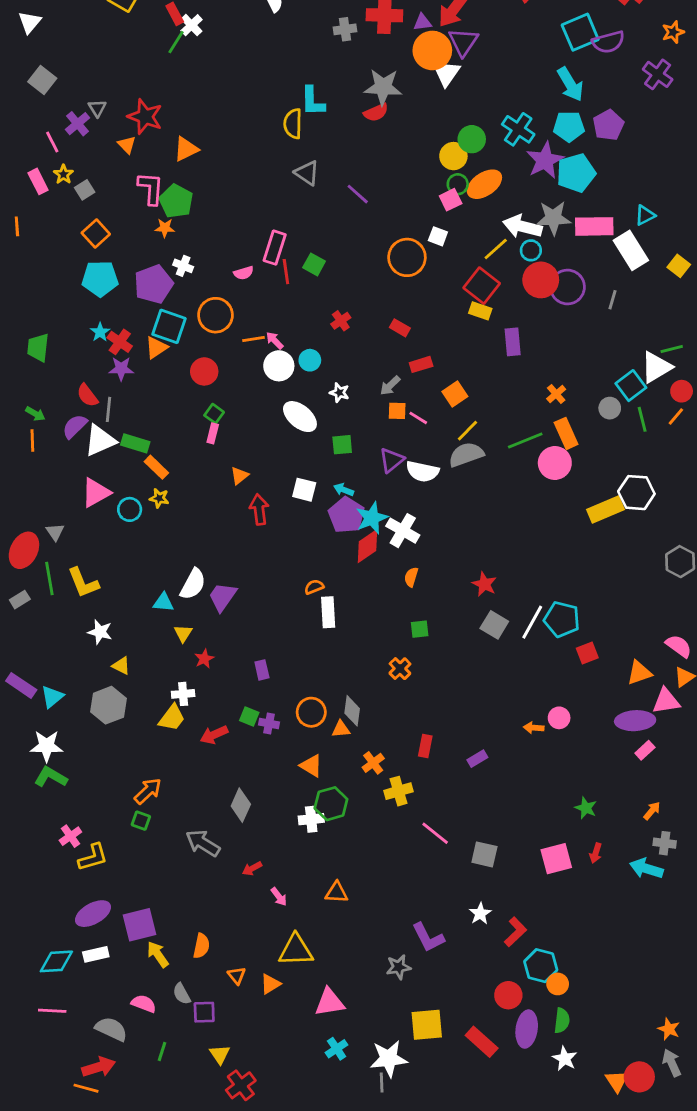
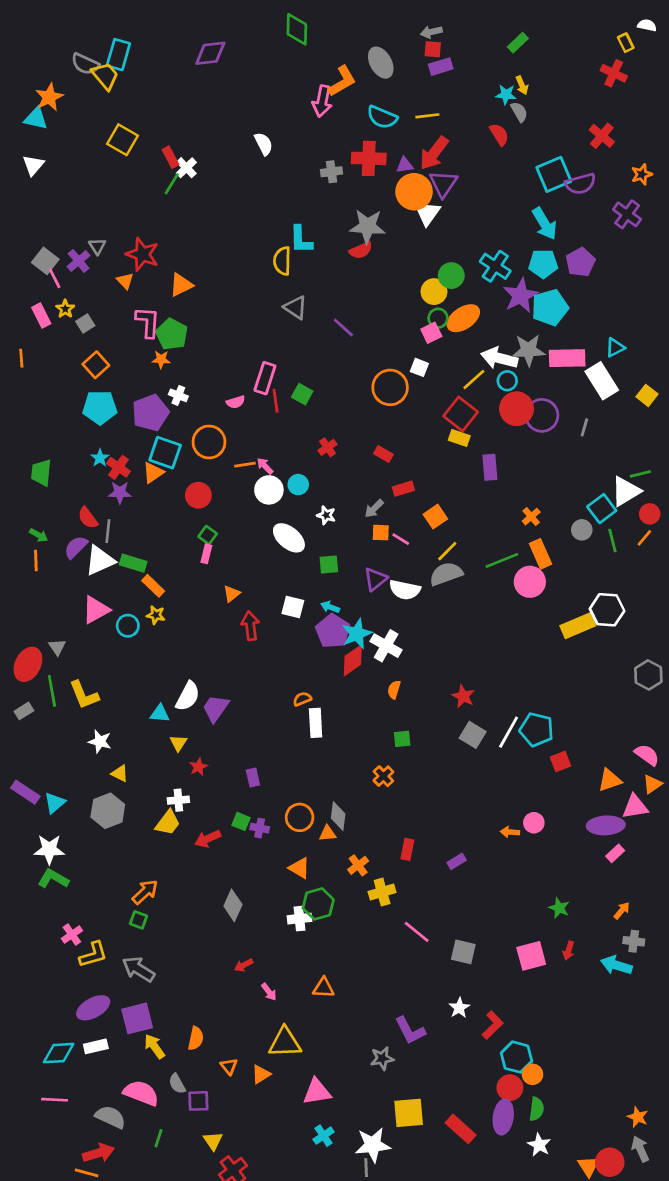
gray square: (42, 80) -> (45, 261), moved
gray arrow: (203, 843) -> (138, 969), moved
red circle: (508, 995) -> (510, 1088), moved
pink semicircle: (144, 1004) -> (141, 1093), size x1.5

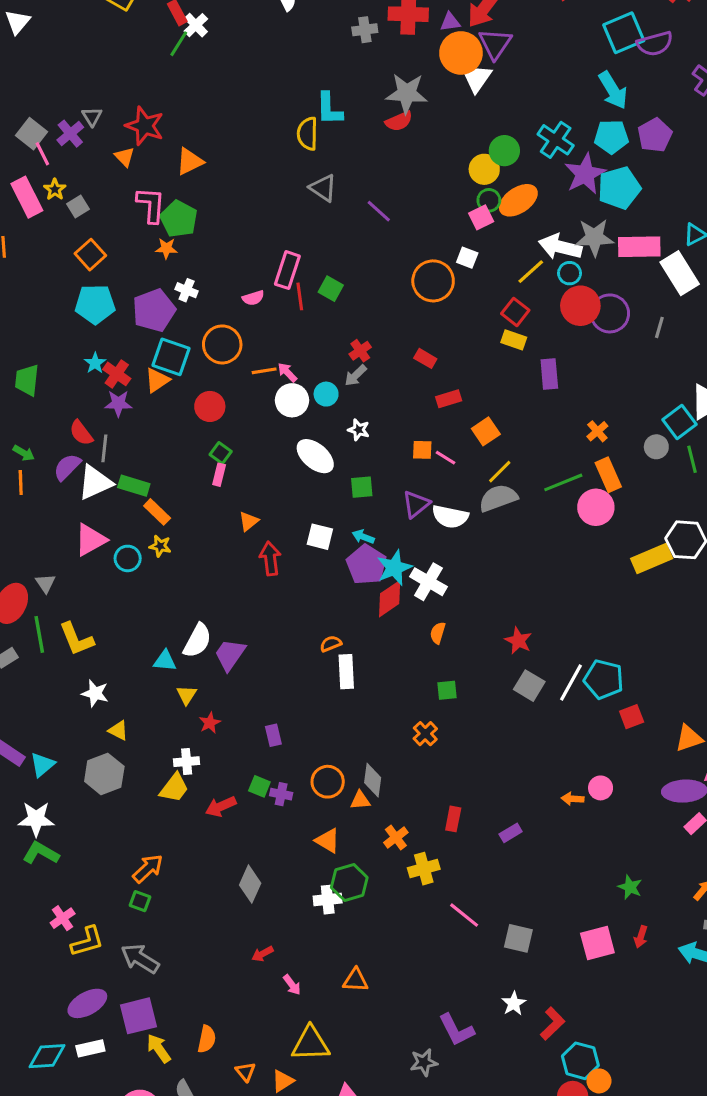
pink rectangle: (41, 316) -> (27, 197), size x1.4
red square: (461, 414) -> (515, 312), size x0.7
gray arrow: (374, 509) -> (356, 375), moved

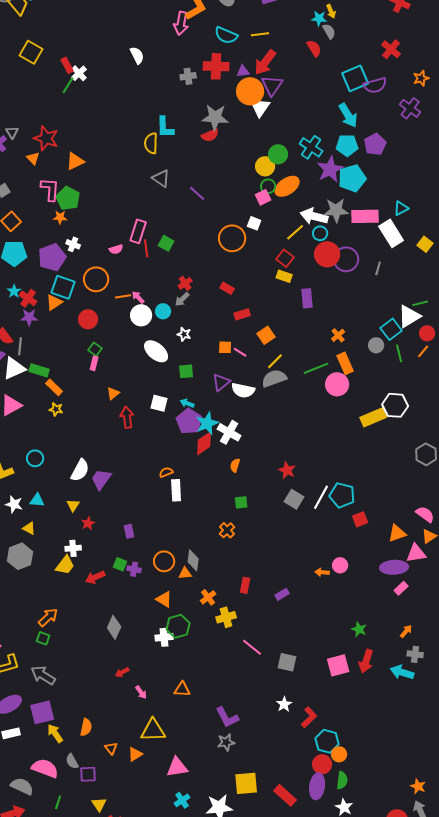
cyan circle: (128, 558) -> (35, 458), moved
cyan triangle: (165, 661) -> (37, 500), moved
red arrow: (641, 937) -> (366, 661), size x1.6
purple L-shape: (456, 1030) -> (227, 717), moved

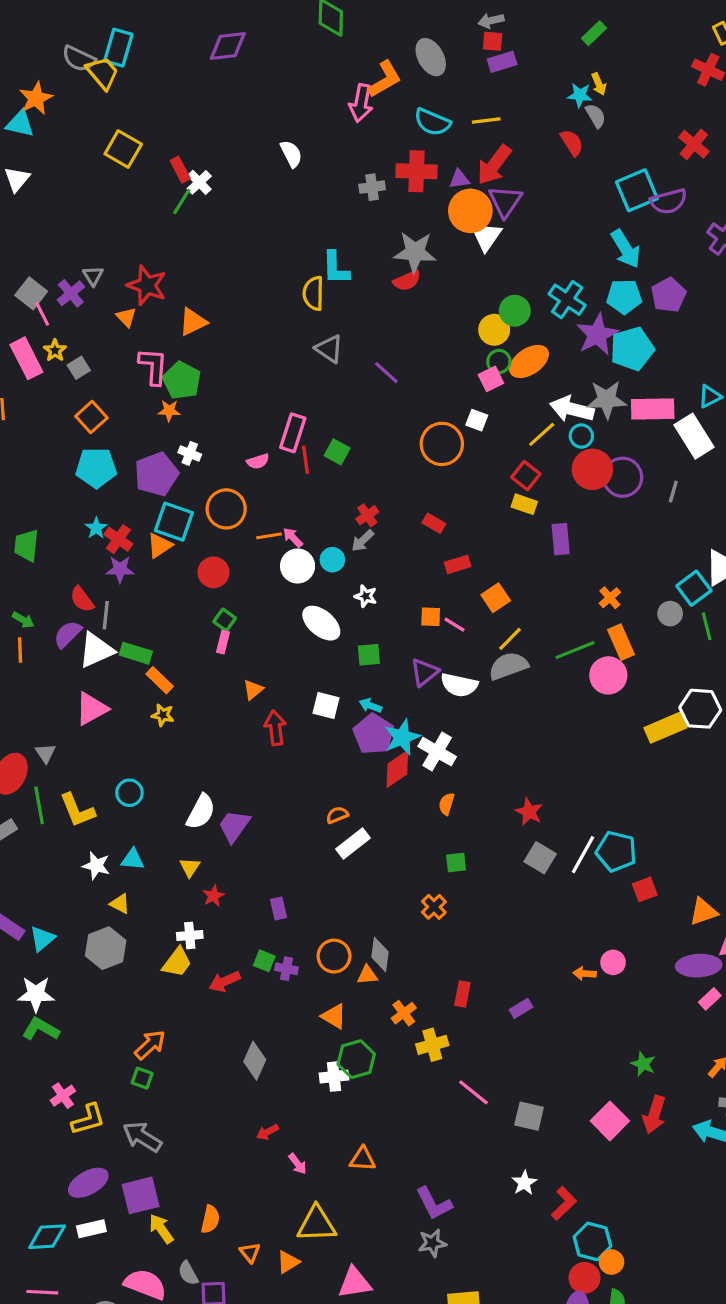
white rectangle: (176, 490) -> (353, 843), turned 55
pink square: (338, 665) -> (610, 1121), turned -30

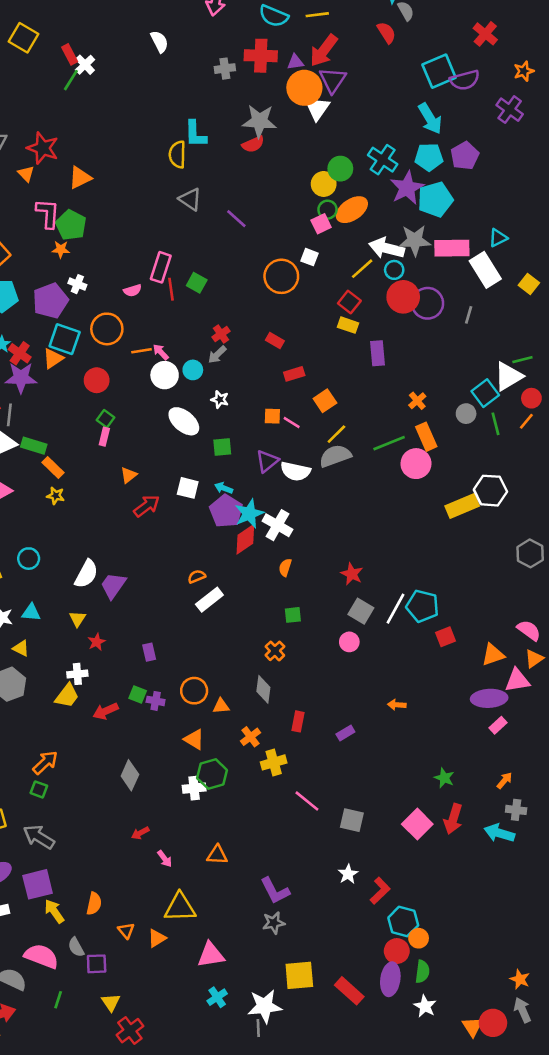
purple star: (120, 569) -> (21, 378), size x1.4
red arrow: (275, 728) -> (147, 506), turned 60
gray diamond: (380, 954) -> (263, 689), moved
pink circle: (613, 962) -> (349, 642), moved

